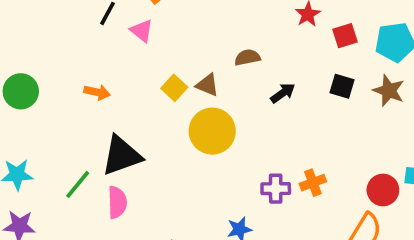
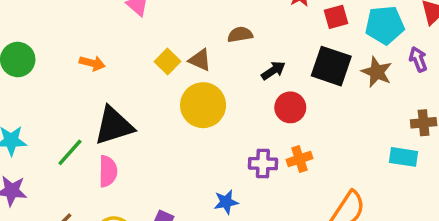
black square: (342, 86) -> (331, 66), size x1.6
red circle: (383, 190) -> (290, 107), moved

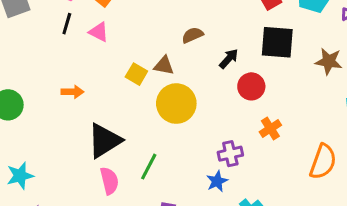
brown star: (377, 72) -> (329, 61), moved
green line: (70, 152) -> (149, 167), moved
purple cross: (263, 164) -> (230, 154), moved

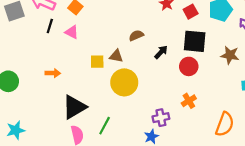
yellow square: (136, 74) -> (97, 62), turned -32
red circle: (251, 86) -> (189, 66), moved

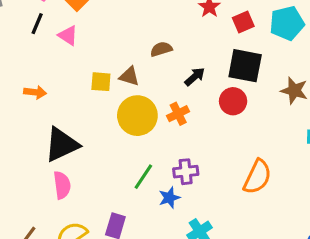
orange cross: (189, 101) -> (178, 114), moved
orange semicircle: (225, 124) -> (257, 177), moved
green line: (105, 126) -> (143, 177), moved

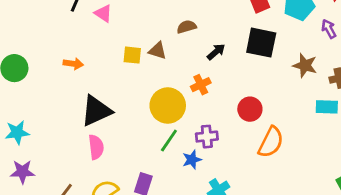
red circle: (233, 101) -> (250, 109), moved
yellow circle: (137, 116) -> (168, 106), moved

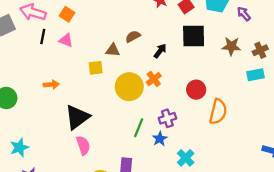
brown triangle: (158, 51) -> (113, 50), moved
yellow circle: (168, 106) -> (129, 87), moved

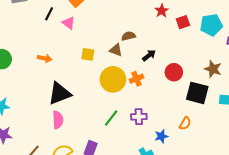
black square: (194, 36) -> (197, 93), moved
brown triangle: (113, 50) -> (116, 50), moved
red circle: (196, 90) -> (174, 72), moved
orange semicircle: (218, 112) -> (185, 123), size x0.6
blue star: (160, 139) -> (161, 136), moved

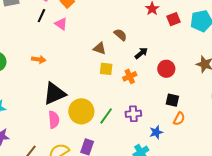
brown semicircle: (128, 36) -> (120, 35), turned 56
brown triangle: (116, 50) -> (99, 48), moved
yellow square: (88, 54) -> (106, 69), moved
yellow circle: (113, 79) -> (81, 111), moved
black square: (197, 93) -> (172, 100), moved, size x0.6

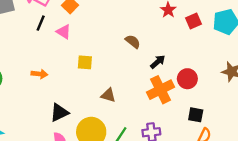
brown triangle: (99, 48) -> (108, 95), moved
yellow square: (106, 69) -> (85, 62), moved
orange cross: (130, 76) -> (160, 90), moved, size x1.6
black triangle: (54, 94) -> (59, 113), size x0.7

